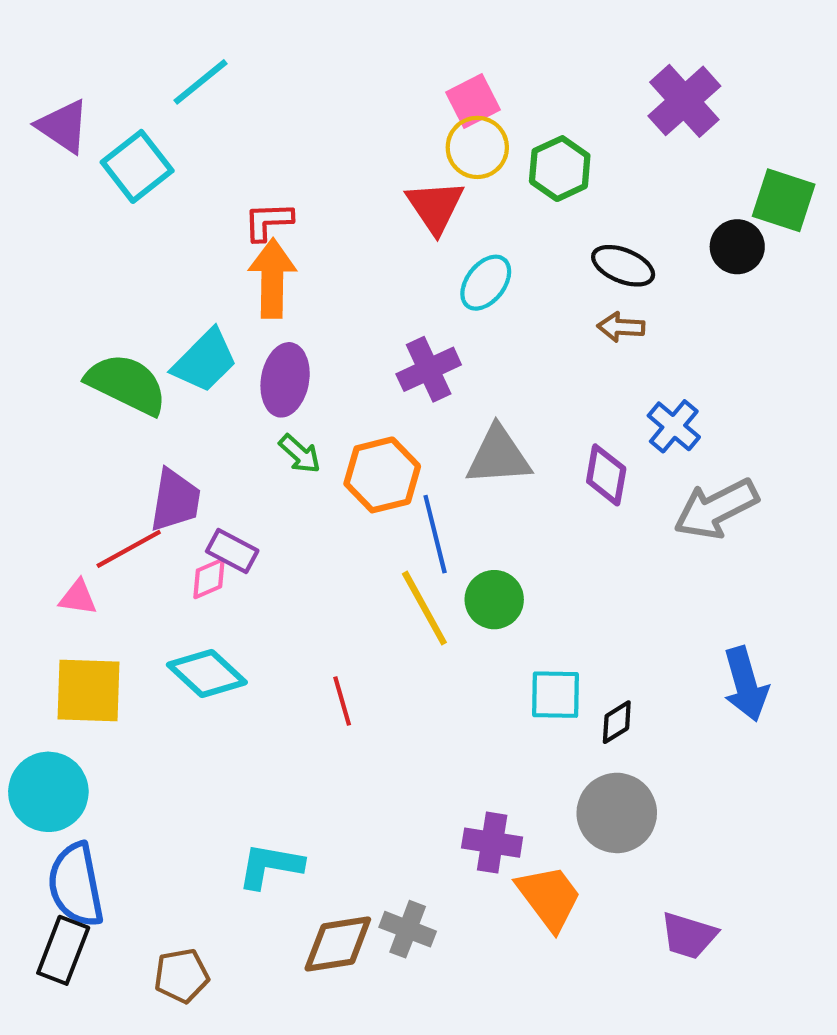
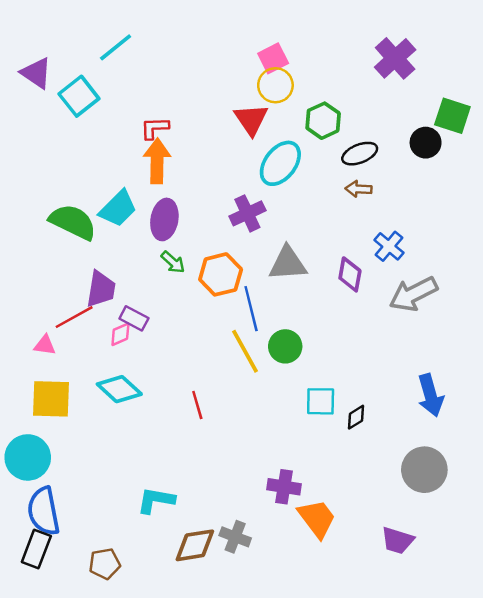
green hexagon: (560, 169) -> (323, 121), moved
black ellipse: (623, 266) -> (360, 154), turned -44
cyan ellipse: (486, 283) -> (280, 163), size x1.4
gray circle: (617, 813) -> (424, 470), moved

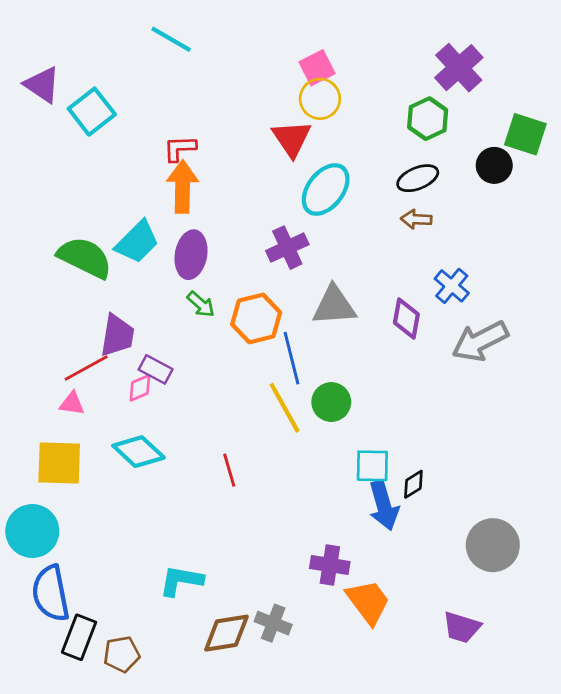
cyan line: (116, 47) -> (171, 39), moved, turned 69
green hexagon: (323, 121) -> (428, 119), moved
pink triangle: (45, 345) -> (72, 403), moved
blue arrow: (430, 395) -> (384, 505), moved
black rectangle: (36, 549) -> (79, 637), moved

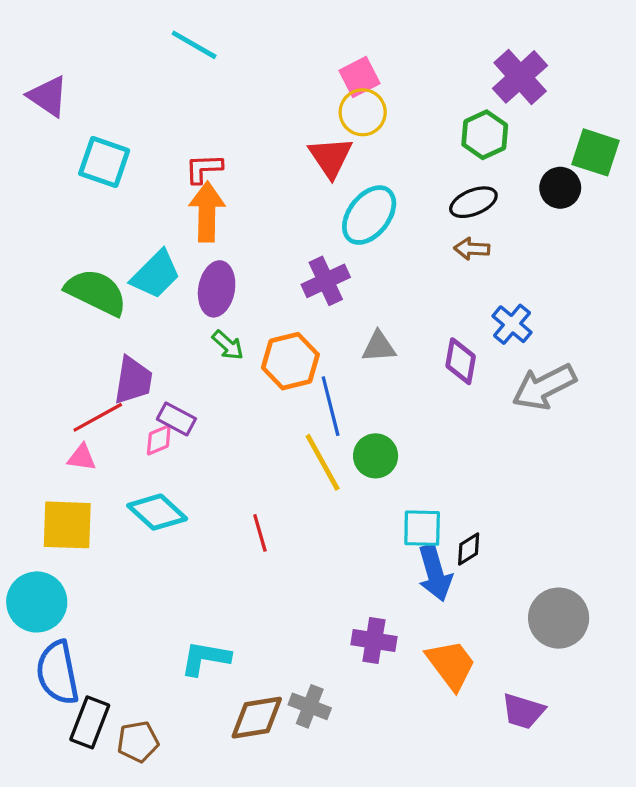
cyan square: (92, 112) -> (104, 162), moved, turned -33
gray triangle: (334, 306) -> (379, 347), size x0.7
orange trapezoid: (368, 602) -> (451, 665), moved

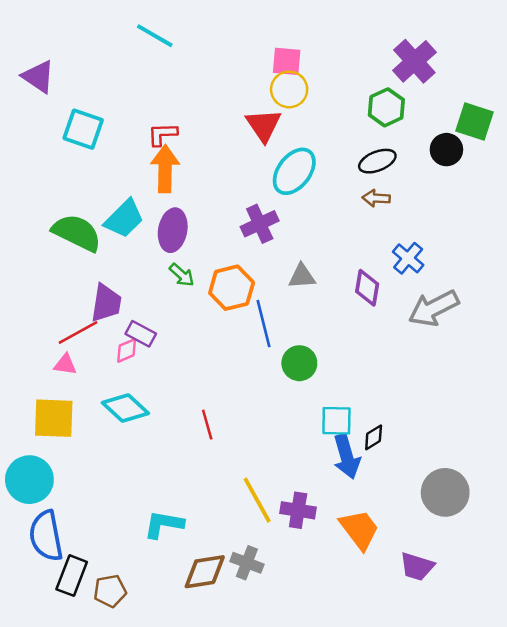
pink square: (359, 77) -> (287, 61), turned 32
yellow line: (323, 462) -> (257, 500), moved

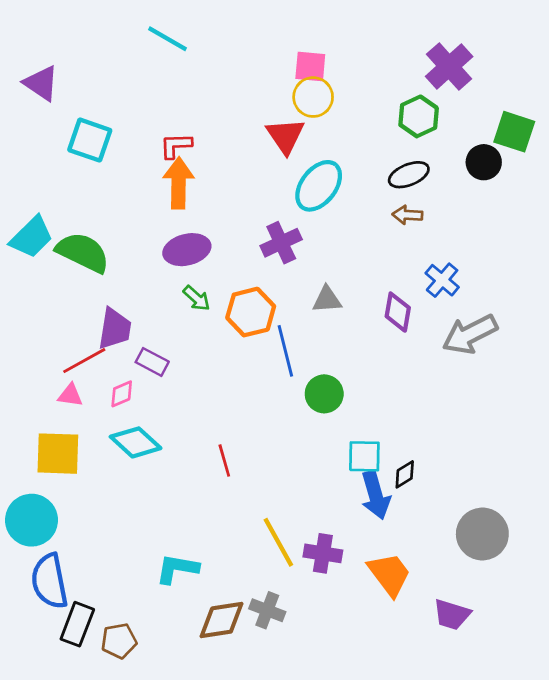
cyan trapezoid: (124, 219) -> (32, 237), moved
purple ellipse: (173, 230) -> (187, 250), turned 66
pink diamond: (127, 350) -> (122, 394), moved

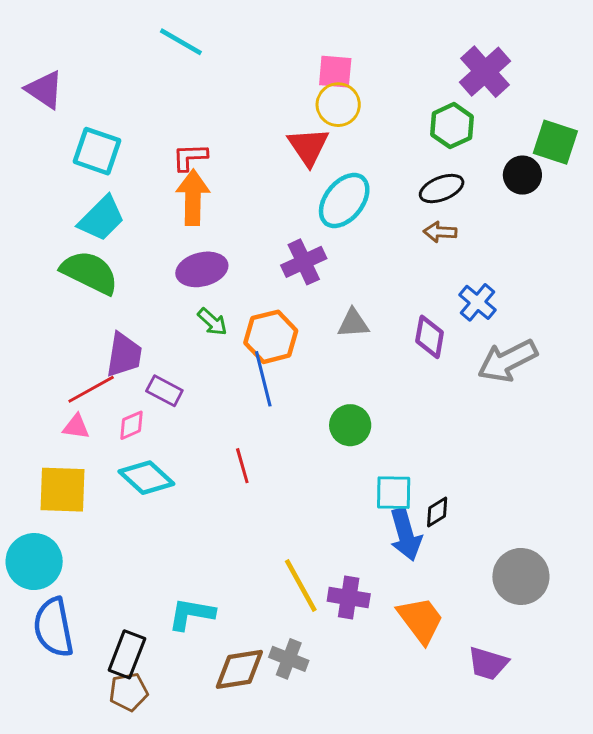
cyan trapezoid: (32, 237) -> (102, 218), moved
blue line: (285, 351) -> (263, 379), moved
red line: (224, 460) -> (242, 466), moved
black rectangle: (77, 624) -> (127, 654), moved

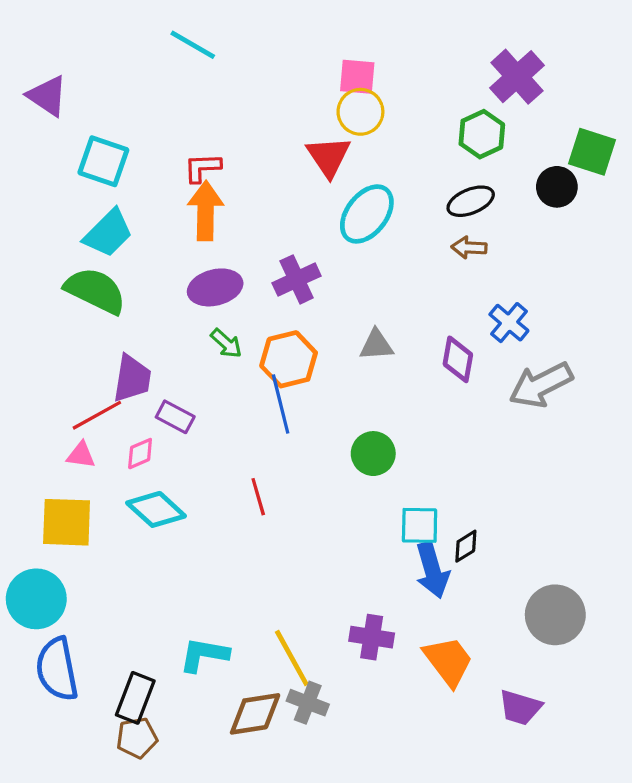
purple cross: (304, 262) -> (297, 279), moved
yellow line: (301, 585) -> (292, 658), moved

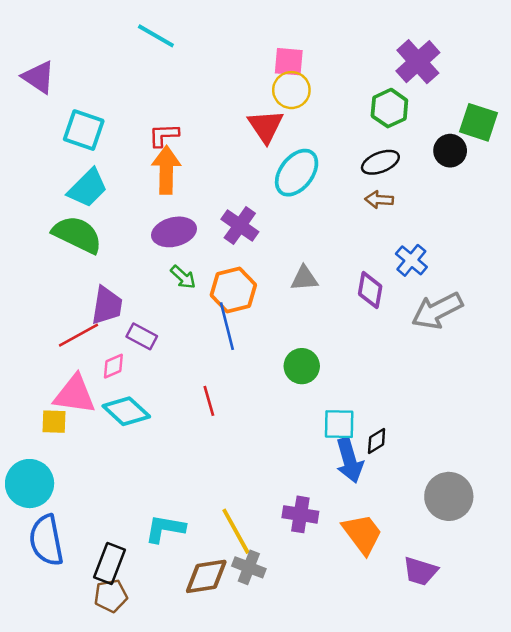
purple cross: (297, 279) -> (240, 225), turned -30
pink triangle: (81, 455) -> (75, 395), moved, size x1.8
yellow square: (67, 522) -> (54, 422), size x0.6

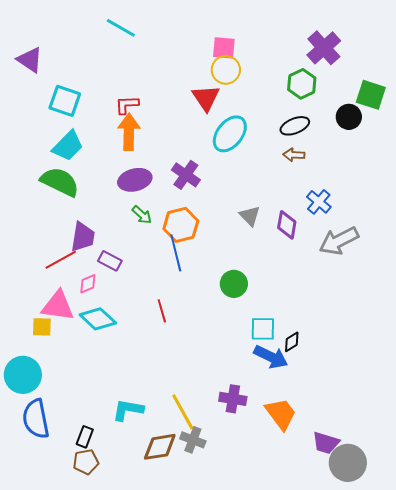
gray triangle: (304, 278) -> (250, 216), moved, turned 50
blue arrow: (349, 460) -> (271, 357), turned -48
gray circle: (449, 496) -> (348, 463), moved
black rectangle: (109, 564) -> (85, 437), size x0.7

